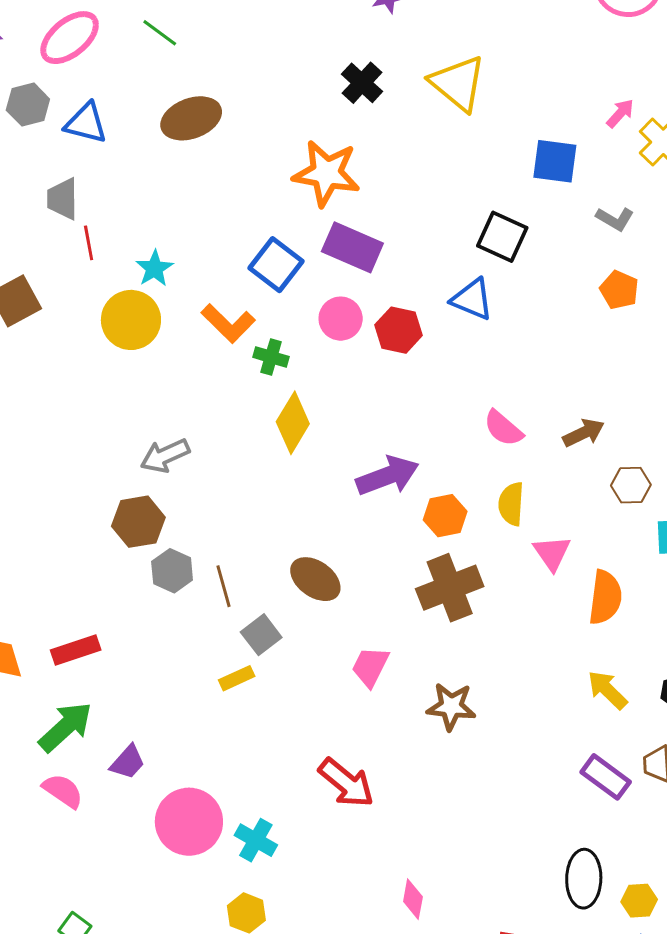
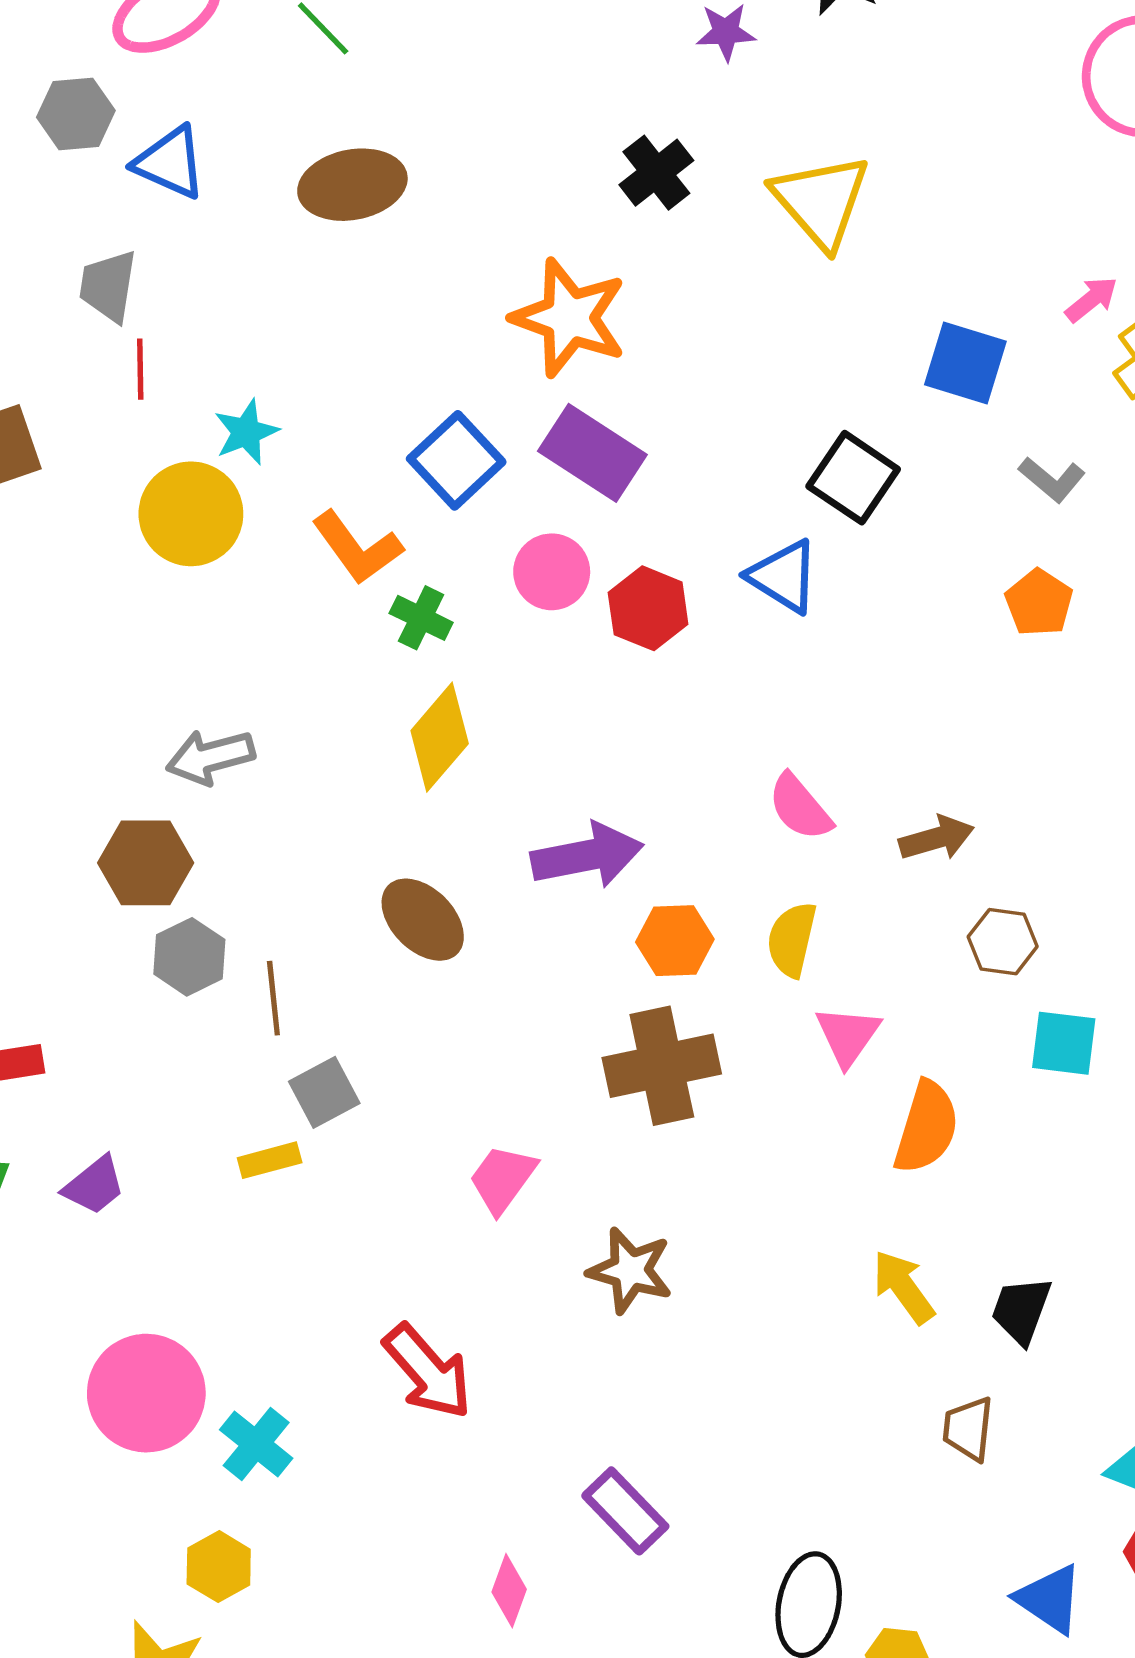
brown ellipse: (315, 579) -> (423, 920), moved
purple trapezoid: (128, 762) -> (94, 1185), moved
purple rectangle: (606, 777) -> (625, 1511), moved

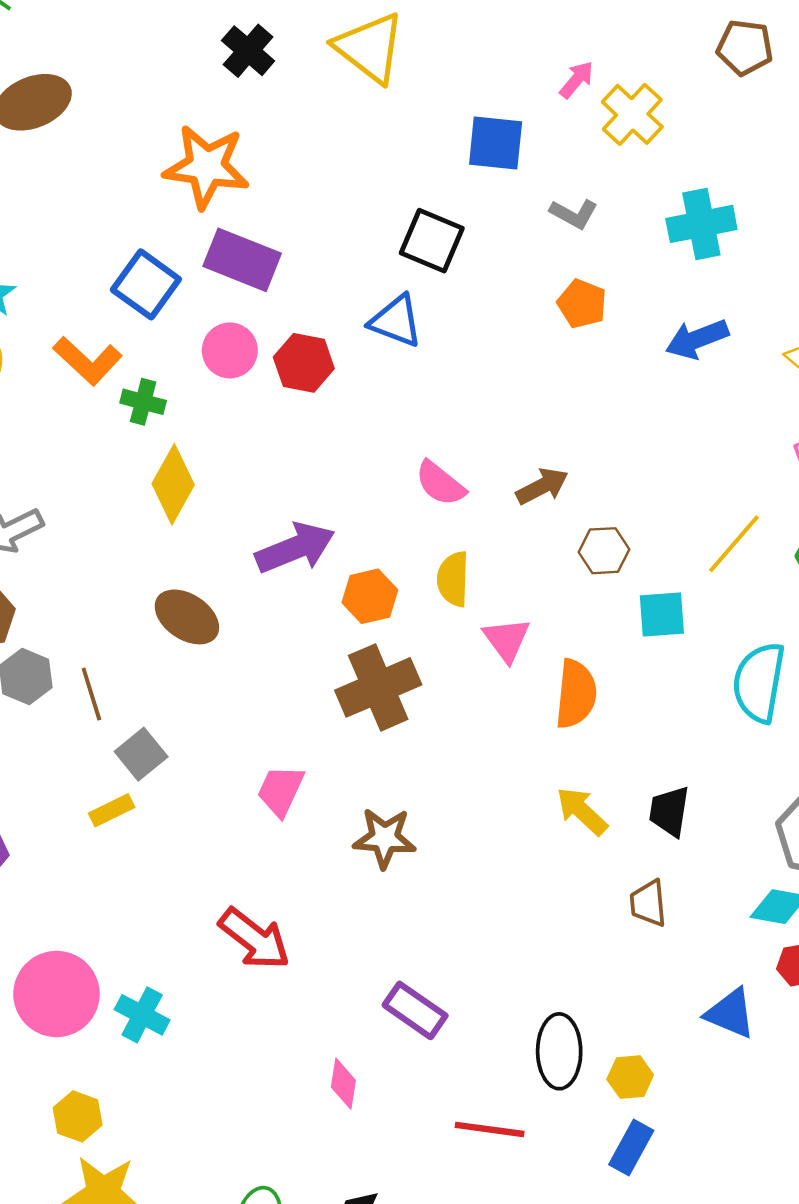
yellow hexagon: (219, 1567) -> (78, 1116), moved

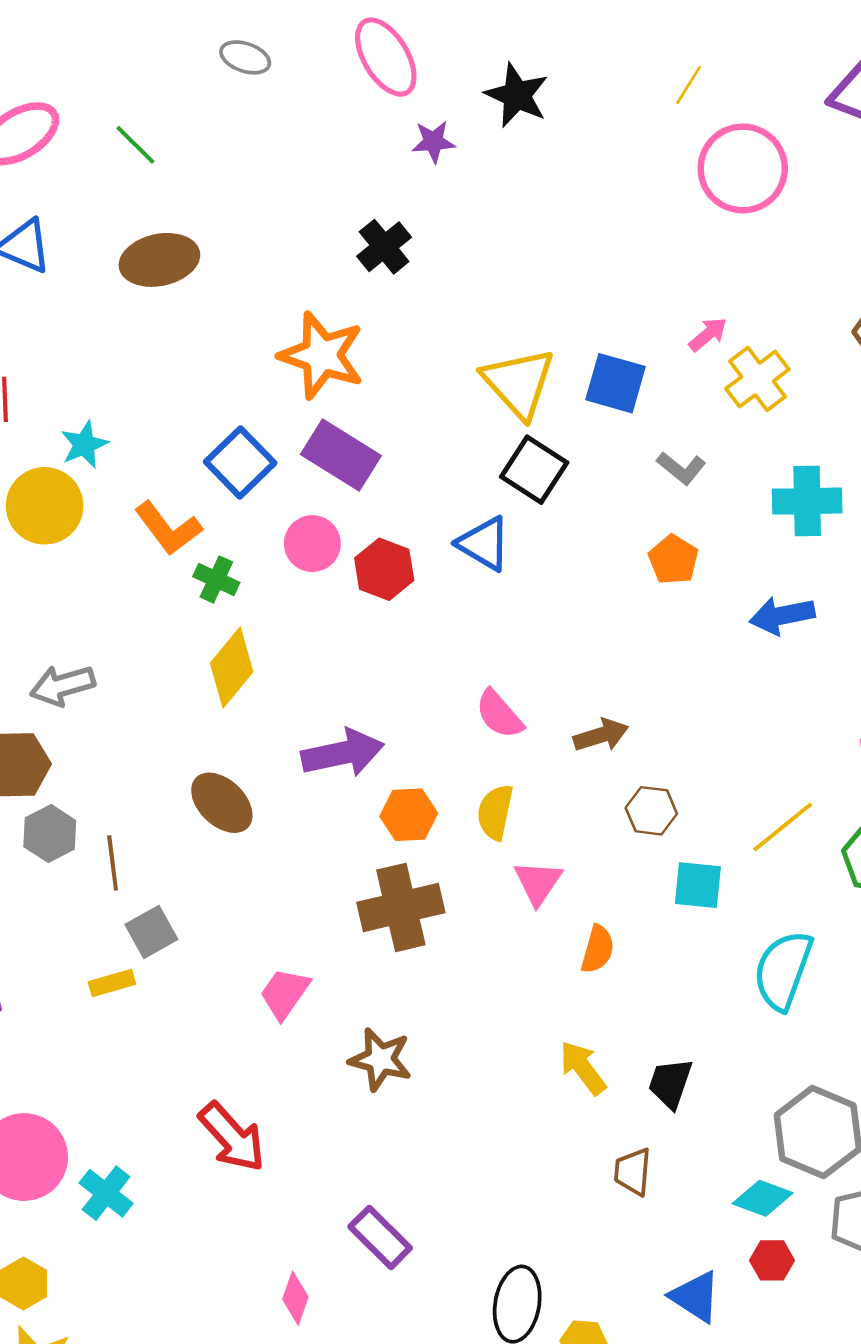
yellow triangle: (370, 48) -> (519, 383), moved
orange semicircle: (576, 694) -> (598, 949), size x0.7

